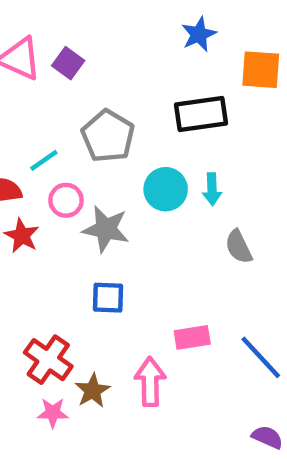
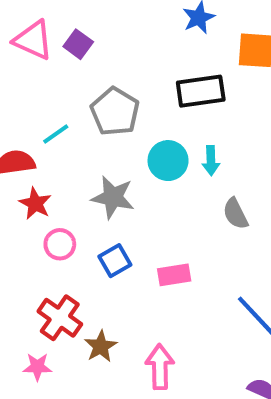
pink circle: (66, 200) -> (60, 244), moved
blue square: (108, 298) -> (115, 261), turned -32
pink rectangle: (192, 337) -> (174, 275), moved
pink arrow: (150, 382) -> (160, 367), moved
pink star: (53, 413) -> (37, 367), moved

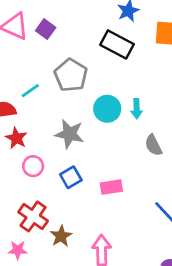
black rectangle: (201, 91) -> (117, 44), moved, turned 36

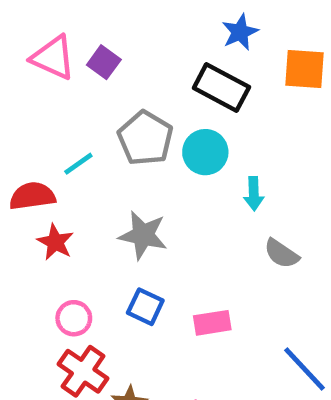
cyan circle: (107, 109) -> (205, 152), moved
gray semicircle: (153, 145) -> (281, 254), turned -30
pink circle: (33, 166) -> (74, 318), moved
blue square: (71, 177) -> (145, 307), turned -35

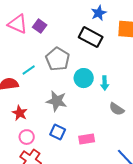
cyan circle: (205, 152) -> (84, 78), moved
red star: (55, 242) -> (20, 113), moved

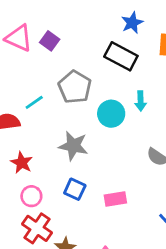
cyan arrow: (105, 83) -> (141, 101), moved

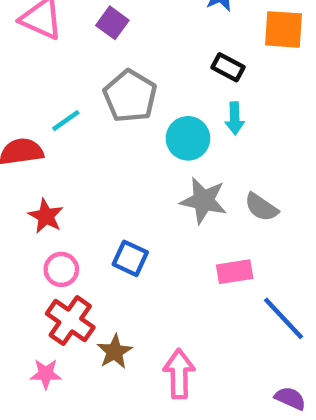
purple square: (50, 41) -> (112, 23), moved
black rectangle: (121, 56) -> (228, 67), moved, size x0.6
gray star: (73, 146) -> (204, 201), moved
pink rectangle: (115, 199) -> (235, 272), moved

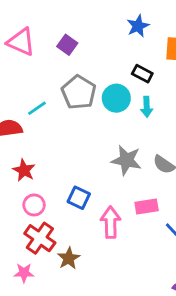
cyan circle: (188, 138) -> (116, 98), moved
pink arrow: (179, 374) -> (111, 222), moved

